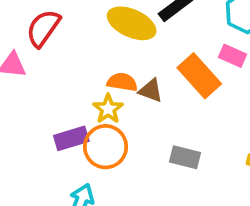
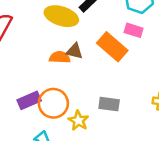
brown triangle: (151, 91) -> (75, 51), moved
yellow star: (108, 109) -> (78, 121), moved

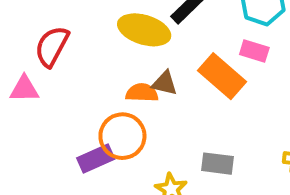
orange circle: (53, 103) -> (122, 136), moved

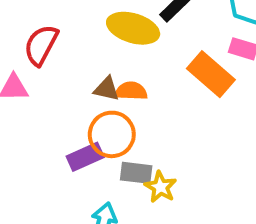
brown triangle: (165, 83) -> (107, 89), moved
gray rectangle: (218, 164) -> (136, 173), moved

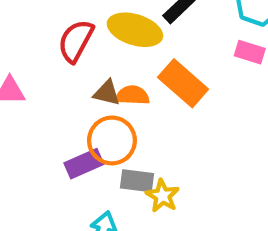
red semicircle: (41, 45) -> (76, 41), moved
orange rectangle: (211, 74) -> (183, 83), moved

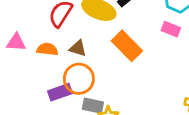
orange semicircle: (132, 95) -> (47, 49), moved

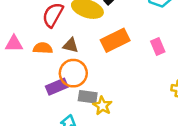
pink rectangle: (171, 29) -> (158, 46), moved, turned 49
orange rectangle: (127, 46) -> (115, 40), turned -68

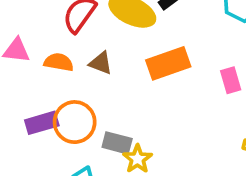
orange circle: (73, 73) -> (75, 122), moved
purple rectangle: (57, 87) -> (42, 123), moved

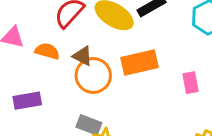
orange circle: (75, 122) -> (93, 75), moved

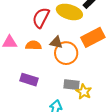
purple rectangle: (27, 101) -> (29, 80), turned 42

